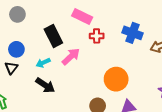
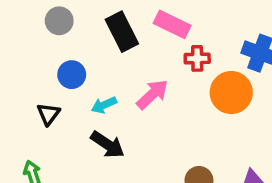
black rectangle: (53, 36) -> (122, 32), moved
blue circle: (16, 49) -> (72, 75), moved
orange circle: (116, 79) -> (231, 93), moved

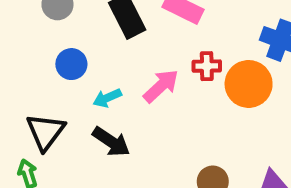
red cross: (197, 58) -> (207, 66), moved
black triangle: (48, 114) -> (46, 132), moved, size x1.5

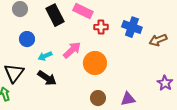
red cross: (207, 66) -> (101, 27), moved
orange circle: (249, 84) -> (95, 63), moved

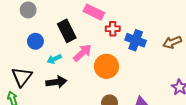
black rectangle: (55, 15) -> (67, 31), moved
blue cross: (132, 27) -> (136, 40), moved
black arrow: (47, 78) -> (56, 82), turned -42

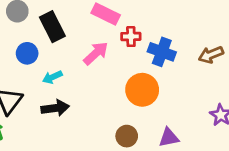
black rectangle: (67, 31) -> (52, 27), moved
pink arrow: (82, 53) -> (96, 53), moved
orange circle: (106, 66) -> (142, 90), moved

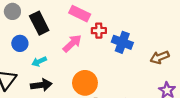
brown arrow: (211, 55) -> (160, 57), moved
orange circle: (142, 90) -> (85, 83), moved

